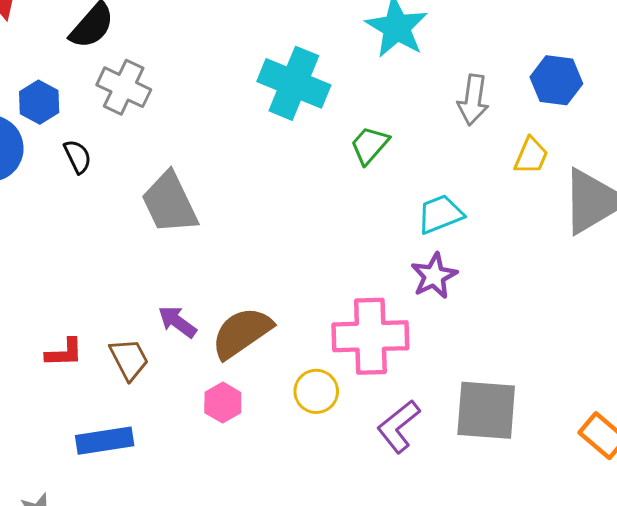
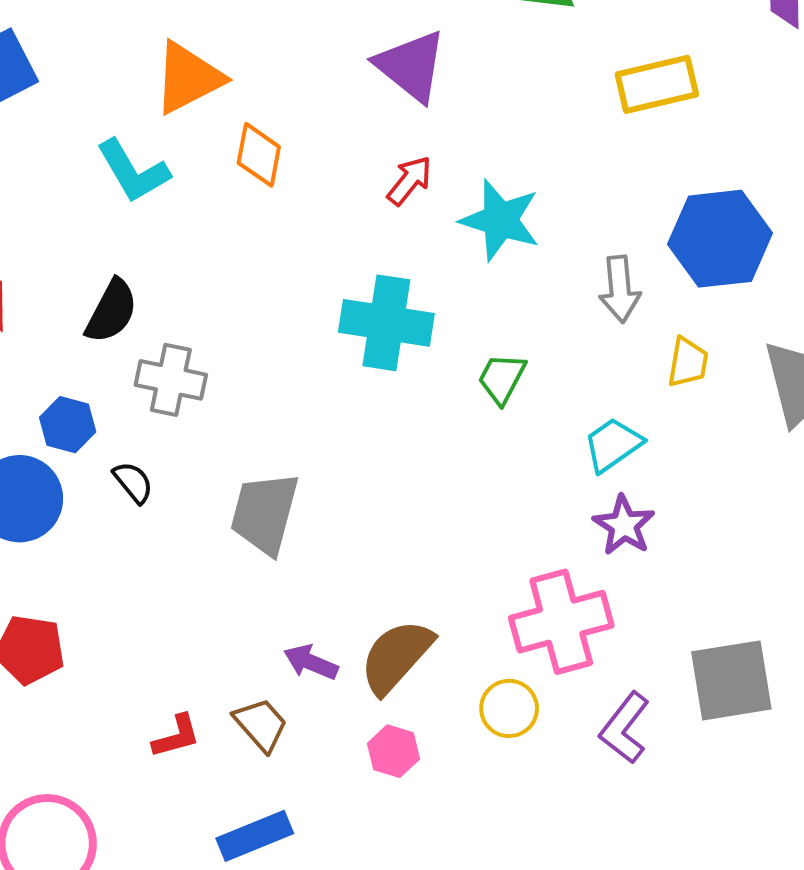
blue hexagon: (556, 80) -> (720, 239), size x1.5
yellow trapezoid: (531, 156) -> (688, 362), moved
gray trapezoid: (170, 203) -> (265, 513), turned 54

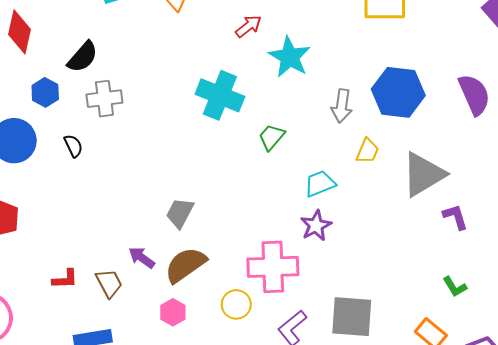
gray cross: (171, 380) -> (104, 99), turned -32
blue hexagon: (68, 425) -> (45, 92), moved
gray trapezoid: (265, 513) -> (180, 213), moved, size x0.7

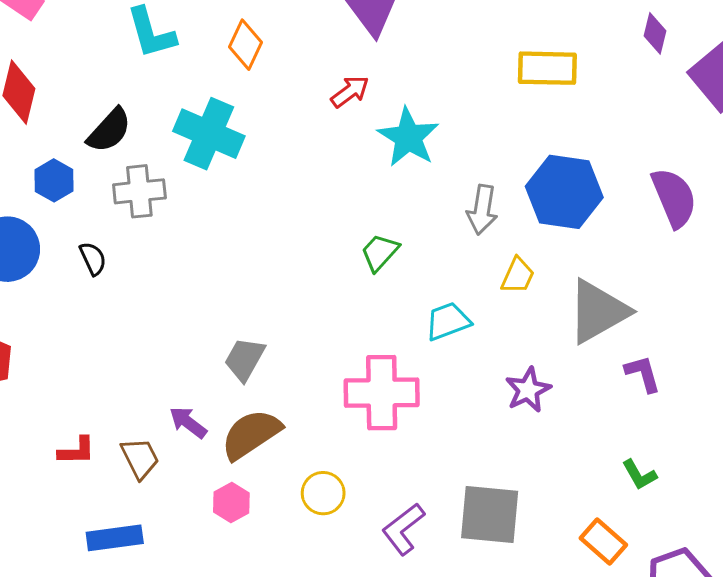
cyan cross: (220, 95) -> (209, 134), moved
purple star: (316, 226) -> (528, 390), moved
pink cross: (273, 267) -> (382, 393), moved

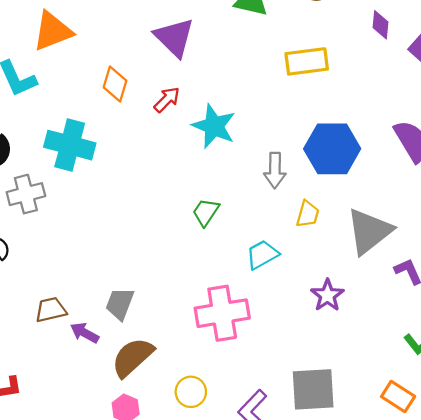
orange diamond: (245, 45) -> (115, 84), moved
purple arrow: (188, 422) -> (85, 333), moved
brown trapezoid: (140, 458) -> (51, 310), moved, turned -68

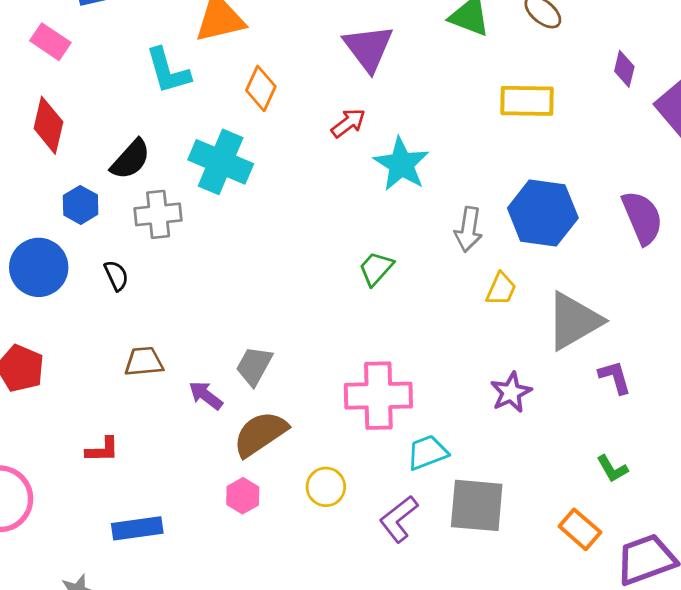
orange diamond: (115, 84) -> (261, 88), moved
cyan trapezoid: (262, 255) -> (427, 453), moved
brown trapezoid: (51, 310) -> (144, 362), moved

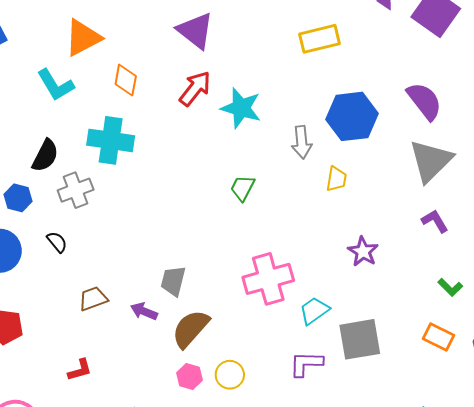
red arrow: (348, 123) -> (195, 88), size x1.4
gray triangle: (574, 321) -> (431, 161), moved
yellow circle: (326, 487) -> (230, 375), moved
purple L-shape: (399, 519) -> (306, 364), turned 54

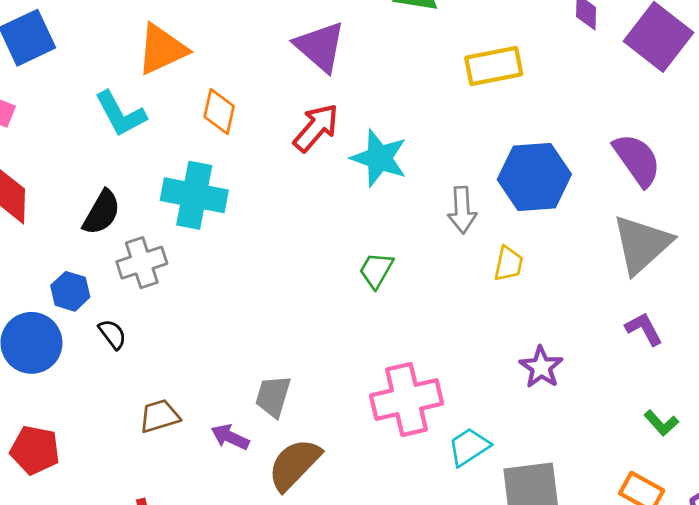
blue hexagon: (18, 198) -> (70, 291), moved

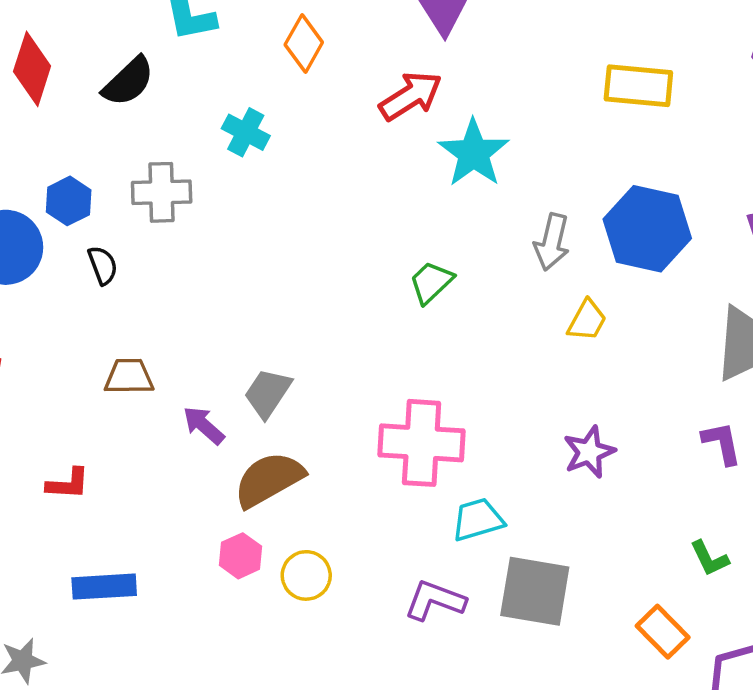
cyan cross: (194, 195) -> (246, 132), size x0.6
black semicircle: (102, 212) -> (128, 81), moved

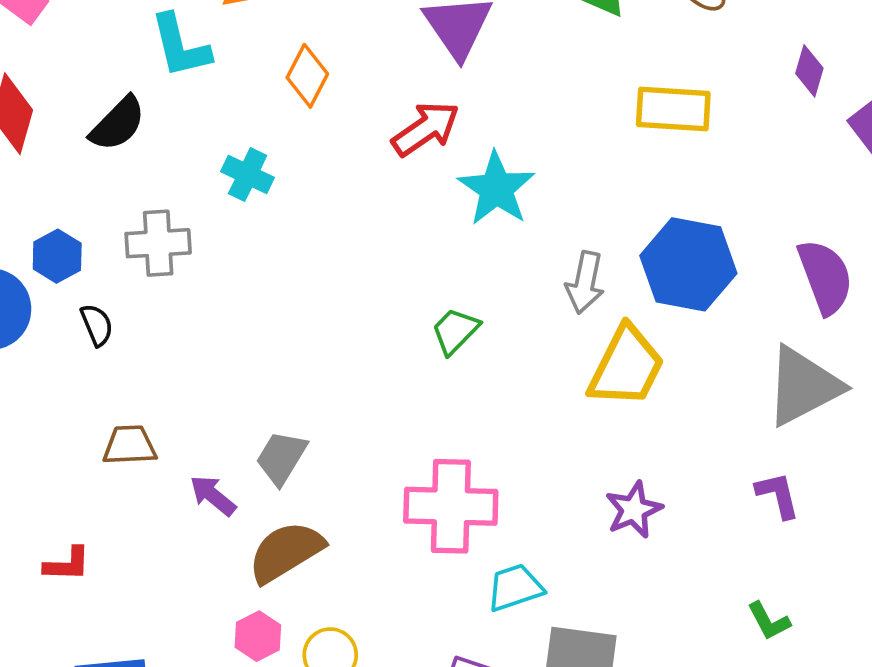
yellow trapezoid: (587, 320) -> (626, 367), size x1.8

